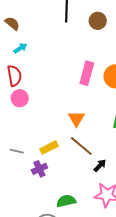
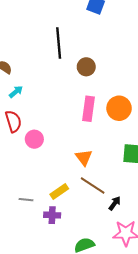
brown circle: (98, 21) -> (86, 67), moved
pink circle: (20, 98) -> (34, 139), moved
purple cross: (39, 169) -> (52, 215), turned 35

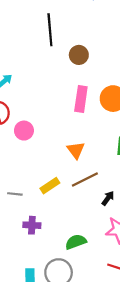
brown line: (93, 185) -> (85, 179), turned -60
purple cross: (52, 215) -> (32, 225), moved

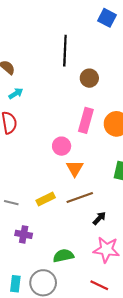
pink circle: (24, 131) -> (62, 146), moved

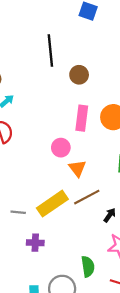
yellow rectangle: (46, 199) -> (52, 204), size x1.6
green semicircle: (63, 256) -> (88, 267), moved, turned 102

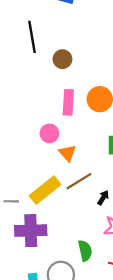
purple cross: (35, 243) -> (31, 231), size x1.8

